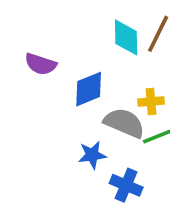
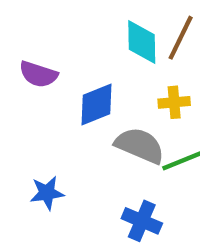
yellow cross: (151, 102) -> (174, 102), moved
blue star: (92, 155) -> (47, 193), moved

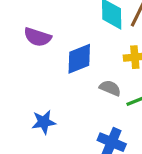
gray semicircle: (140, 145) -> (110, 88), size x0.6

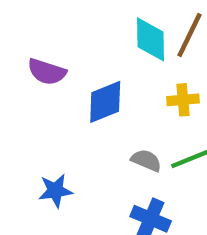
gray semicircle: (110, 88) -> (146, 160), moved

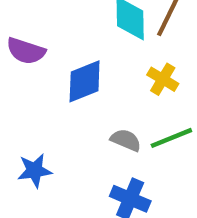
yellow cross: (183, 100) -> (163, 79), turned 36

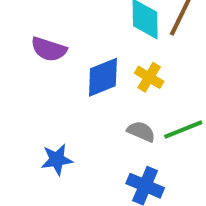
yellow cross: (163, 79) -> (149, 77), moved

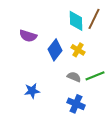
blue diamond: (103, 77) -> (55, 50), turned -30

